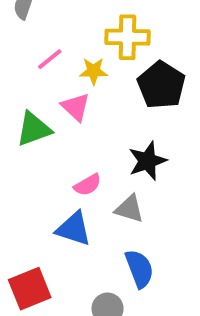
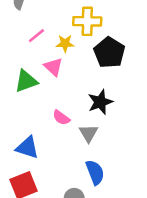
pink semicircle: (88, 185) -> (61, 118), turned 66
gray triangle: (129, 209) -> (89, 133), turned 42
blue triangle: (74, 229) -> (27, 148), moved

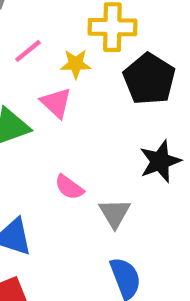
black star: (100, 102) -> (160, 161), moved

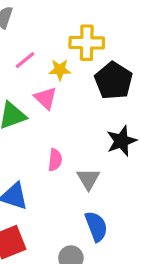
pink semicircle: (69, 187) -> (55, 160), turned -120

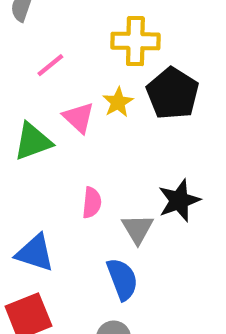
yellow star: (60, 70) -> (118, 102), moved, turned -30
black star: (122, 141) -> (179, 200), moved
blue semicircle: (96, 226) -> (122, 279), moved

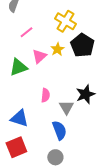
yellow cross: (135, 41) -> (65, 21), turned 30
pink triangle: (79, 117) -> (39, 56), turned 35

